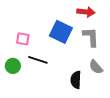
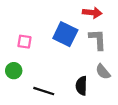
black line: (38, 60) -> (44, 91), moved

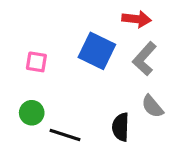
gray L-shape: (98, 39) -> (144, 59), turned -135
green circle: (14, 71) -> (32, 113), moved

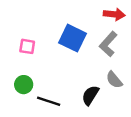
red arrow: (137, 19) -> (114, 14), moved
black semicircle: (121, 127) -> (90, 95), turned 30

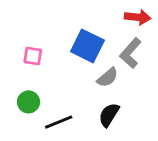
gray semicircle: (114, 80) -> (108, 78), moved, turned -90
black line: (49, 101) -> (59, 122), turned -40

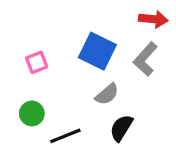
pink square: (33, 56) -> (37, 62), turned -30
gray semicircle: (108, 78) -> (107, 94), moved

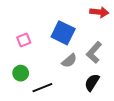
gray L-shape: (145, 59) -> (94, 52), moved
black semicircle: (121, 128) -> (92, 82), moved

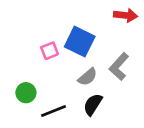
pink square: (24, 40) -> (50, 51), moved
black semicircle: (92, 82) -> (93, 104), moved

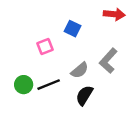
blue square: (80, 42) -> (72, 29), moved, size x0.6
black line: (53, 111) -> (49, 85), moved

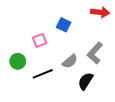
green circle: (24, 85) -> (18, 61), moved
black semicircle: (84, 95) -> (86, 81), moved

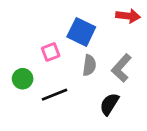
blue square: (64, 25) -> (81, 32), size x1.5
gray semicircle: (70, 61) -> (89, 65), moved, turned -42

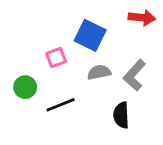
gray semicircle: (89, 65) -> (99, 72), turned -110
black semicircle: (109, 104) -> (121, 115), turned -35

